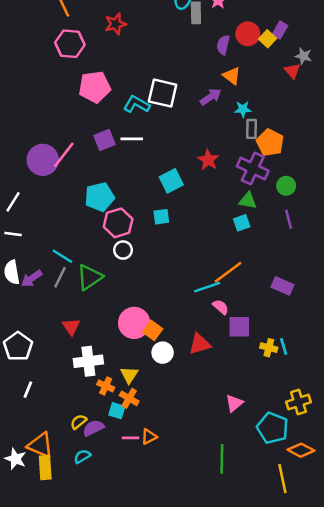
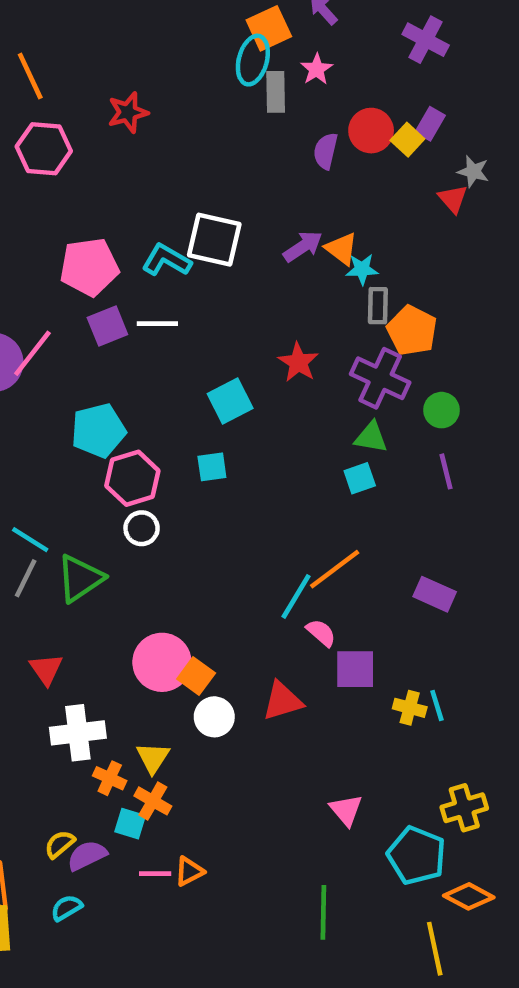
orange triangle: (232, 76) -> (341, 249), moved
pink pentagon: (95, 87) -> (89, 267), moved
cyan line: (207, 287) -> (296, 596), turned -40
pink triangle: (234, 403) -> (346, 810), turned -30

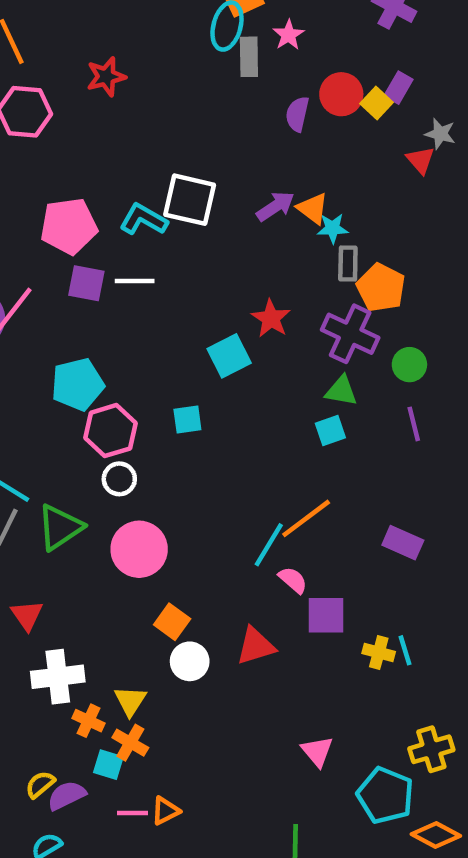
purple square: (107, 326) -> (86, 283), turned 33
cyan square: (230, 401) -> (229, 356), moved
pink circle: (162, 662) -> (139, 549), moved

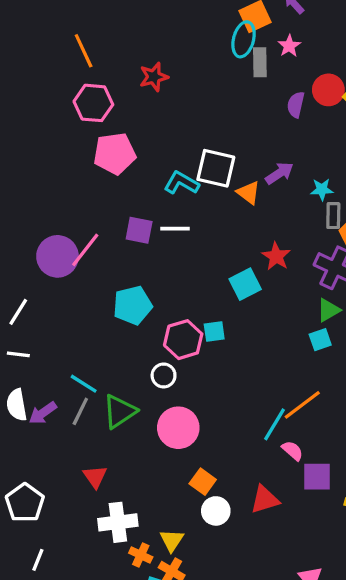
orange triangle: (313, 208) -> (248, 193), moved
pink pentagon: (69, 226) -> (115, 154), moved
green triangle: (341, 391) -> (328, 310), turned -40
pink hexagon: (111, 431) -> (183, 340), moved

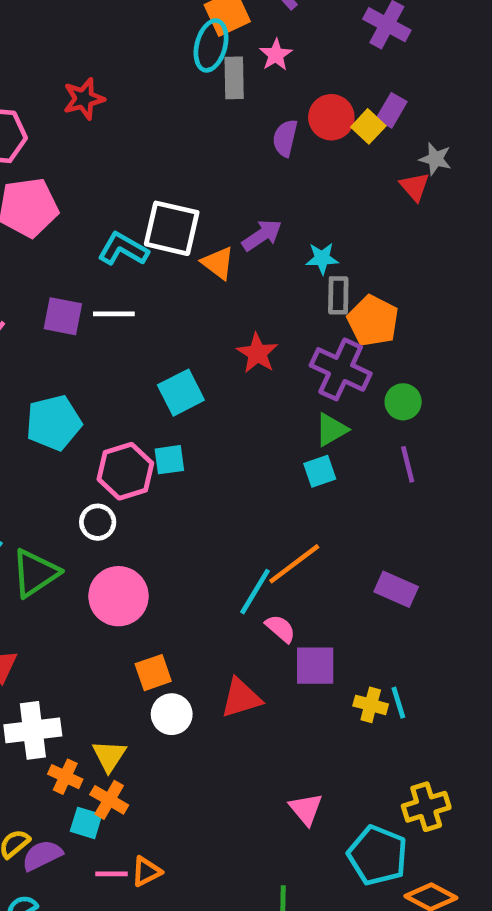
cyan square: (245, 284) -> (181, 393), moved
orange square: (203, 482) -> (153, 673), turned 35

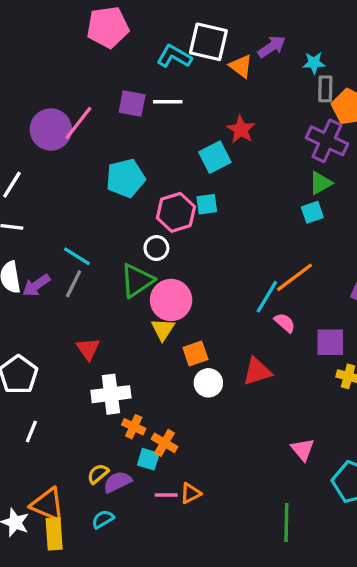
red star: (257, 353) -> (241, 129), moved
green triangle: (35, 573) -> (137, 281), moved
purple square: (315, 666) -> (330, 342), moved
yellow triangle: (109, 756) -> (163, 329), moved

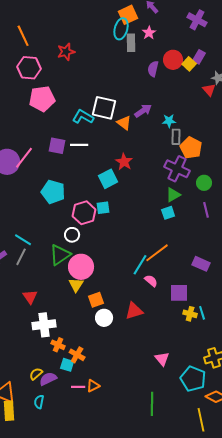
cyan pentagon: (126, 178) -> (53, 192), turned 30
cyan semicircle: (103, 519) -> (39, 402), turned -48

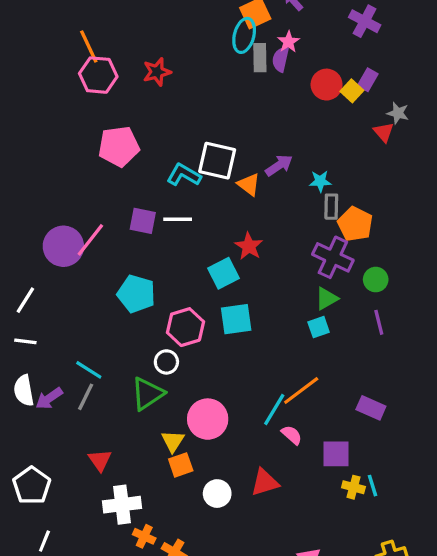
pink hexagon: (29, 68) -> (98, 75), moved
purple semicircle: (153, 69) -> (281, 59), moved
cyan square: (103, 208) -> (236, 319), moved, size x1.5
pink circle: (81, 267) -> (208, 419), moved
orange square: (96, 300) -> (181, 465), moved

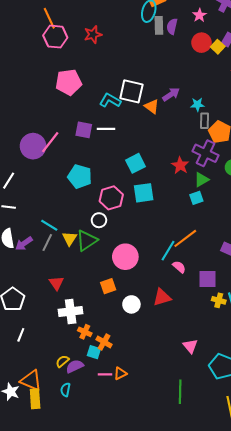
pink star: (288, 42) -> (199, 15), moved
red star: (249, 246) -> (180, 165), moved
yellow triangle: (173, 441) -> (70, 238), moved

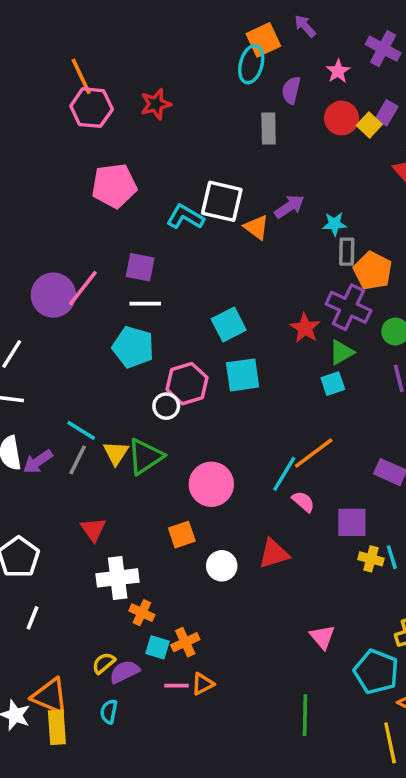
gray rectangle: (159, 25) -> (269, 128), moved
white line: (106, 129) -> (145, 304), moved
white circle: (99, 220) -> (166, 406), moved
orange cross: (104, 342) -> (185, 642), moved, turned 35

